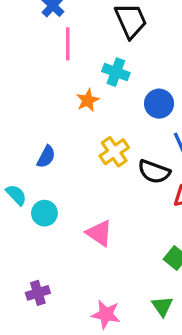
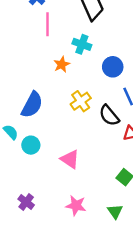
blue semicircle: (46, 157) -> (32, 105), size x1.6
black semicircle: (154, 172) -> (109, 115), turned 30
purple cross: (38, 293) -> (26, 202), turned -35
pink star: (106, 314) -> (76, 206), moved

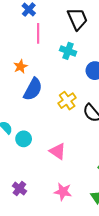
orange star: (62, 64) -> (20, 66), moved
blue semicircle: (32, 105) -> (33, 89), moved

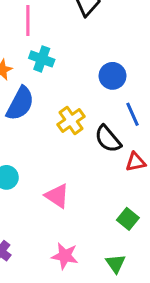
cyan cross: (68, 51) -> (42, 59), moved

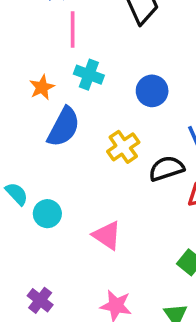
blue circle: (113, 76) -> (152, 91), moved
black semicircle: (108, 139) -> (166, 169), turned 112

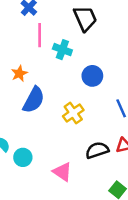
cyan cross: (89, 75) -> (62, 50), moved
black semicircle: (166, 169) -> (97, 150), moved

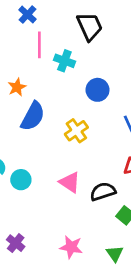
black semicircle: (97, 150) -> (103, 192), moved
pink triangle: (62, 172) -> (70, 182), moved

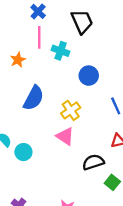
blue cross: (28, 15) -> (38, 11), moved
orange star: (17, 87) -> (18, 60), moved
pink triangle: (70, 182) -> (65, 136), moved

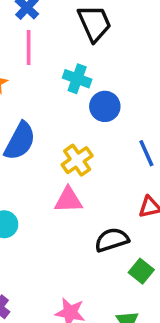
cyan cross: (61, 51) -> (77, 79), moved
pink triangle: (65, 136) -> (68, 200), turned -36

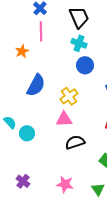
cyan cross: (77, 79) -> (79, 43), moved
black semicircle: (112, 240) -> (75, 142), moved

